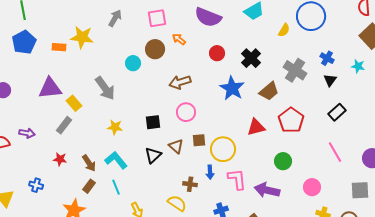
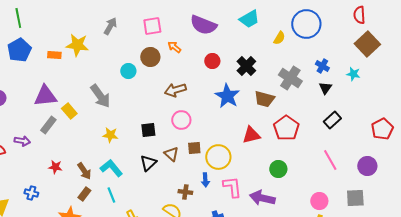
brown trapezoid: (269, 91) -> (264, 99), turned 55
gray rectangle: (64, 125) -> (48, 125), moved
pink circle: (312, 187) -> (319, 201), moved

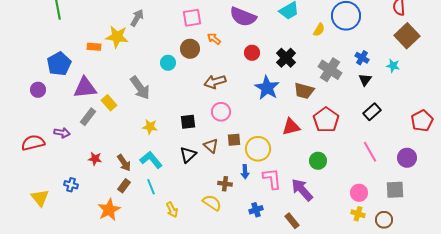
gray arrow: (110, 26) -> (137, 18), moved
blue pentagon: (19, 50) -> (59, 64), moved
purple arrow: (262, 198) -> (302, 190), turned 35

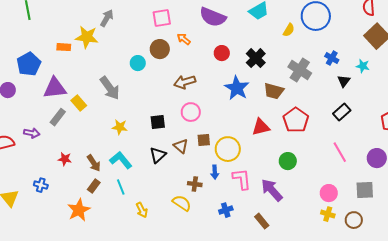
black triangle: (365, 80) -> (344, 81), moved

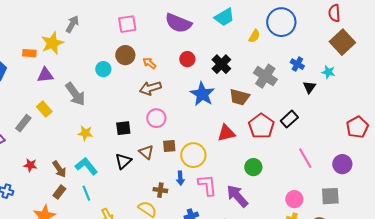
yellow star: (87, 37) -> (52, 43), turned -30
orange arrow: (184, 39) -> (149, 63), moved
purple triangle: (55, 88) -> (45, 75), moved, size x0.7
black rectangle: (342, 112) -> (289, 119), moved

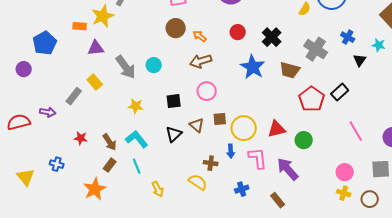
cyan circle: (103, 69) -> (154, 65), moved
red triangle: (226, 133) -> (277, 129), moved

